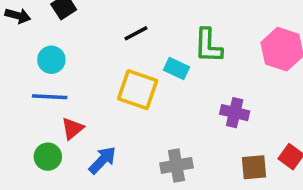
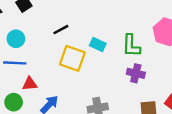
black line: (136, 33) -> (61, 30), moved
green L-shape: (208, 46) -> (131, 46), moved
red triangle: (72, 128) -> (30, 84), turned 35

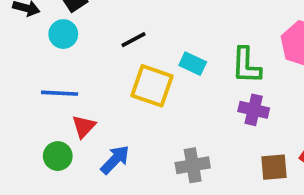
cyan circle: (16, 39) -> (63, 34), moved
red triangle: (30, 84) -> (84, 126), turned -42

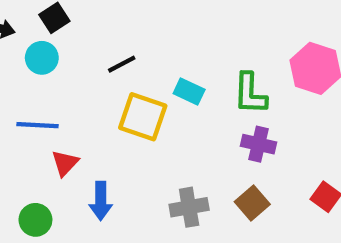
green circle: (58, 156) -> (35, 220), moved
blue arrow: (115, 160) -> (101, 201), turned 136
brown square: (274, 167) -> (252, 203), moved, turned -36

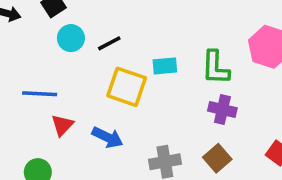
cyan circle: (42, 58) -> (71, 38), moved
cyan rectangle: (189, 91) -> (165, 66), turned -30
blue arrow: (101, 201) -> (107, 137), moved, turned -64

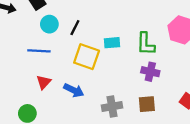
black line: (109, 43) -> (75, 28), turned -35
blue line: (40, 94) -> (39, 51), moved
brown square: (217, 158) -> (147, 104), turned 36

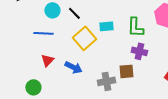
black line: (75, 28) -> (74, 13), turned -72
yellow square: (87, 57) -> (84, 38), turned 30
brown square: (147, 104) -> (126, 71), moved

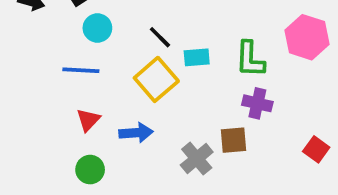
black line: (74, 13) -> (160, 37), moved
blue arrow: (73, 67) -> (136, 133), turned -30
gray cross: (106, 81) -> (197, 159), turned -30
green circle: (33, 87) -> (90, 170), moved

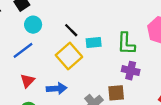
blue line: (81, 70) -> (23, 50), turned -40

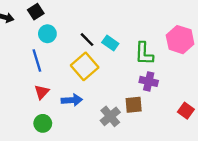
cyan rectangle: (94, 43) -> (110, 43), moved, turned 40
blue line: (23, 50) -> (37, 61), turned -70

